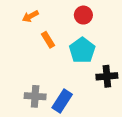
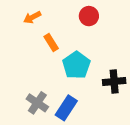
cyan pentagon: (82, 50) -> (76, 65), moved
gray cross: (35, 96) -> (37, 103), turned 30

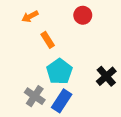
cyan pentagon: (76, 65) -> (59, 72), moved
black cross: (114, 82) -> (106, 76), turned -36

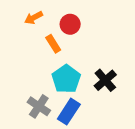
red circle: (83, 15) -> (70, 24), moved
black cross: (106, 76) -> (105, 80), moved

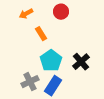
red circle: (70, 24) -> (61, 12), moved
gray cross: (39, 106) -> (30, 82), turned 30

